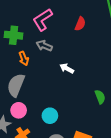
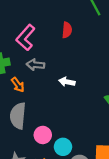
pink circle: (19, 110) -> (43, 135), moved
cyan circle: (50, 116) -> (63, 147), moved

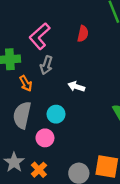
gray arrow: (35, 65) -> (46, 65), turned -84
cyan circle: (63, 147) -> (56, 114), moved

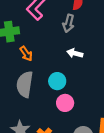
gray arrow: (46, 65) -> (68, 23), moved
pink circle: (45, 138) -> (65, 103), moved

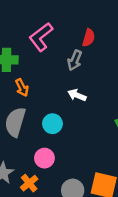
pink circle: (65, 103) -> (44, 158), moved

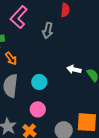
red semicircle: (89, 38) -> (65, 10), moved
white arrow: (77, 95) -> (74, 69), moved

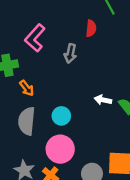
pink circle: (38, 109) -> (60, 149), size x1.5

